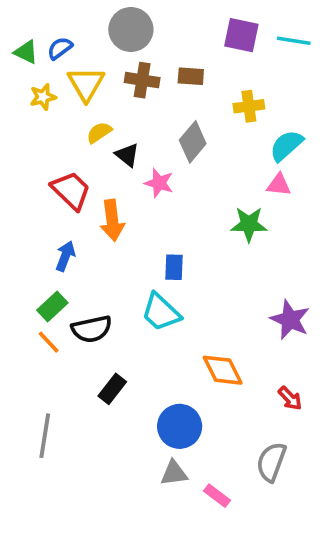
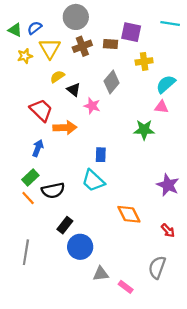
purple square: (241, 35) -> (131, 32), moved
brown cross: (142, 80) -> (82, 46), turned -30
orange arrow: (112, 220) -> (65, 128), turned -85
blue circle: (180, 426) -> (80, 247), moved

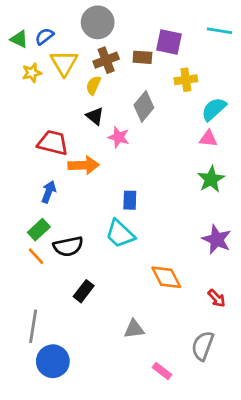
yellow semicircle: (57, 77) -> (93, 85), moved, turned -32
red trapezoid: (41, 110) -> (53, 143), turned -30
green star: (144, 130) -> (211, 179), moved, turned -30
blue circle: (80, 247) -> (53, 361), moved
gray triangle: (101, 274) -> (134, 329), moved

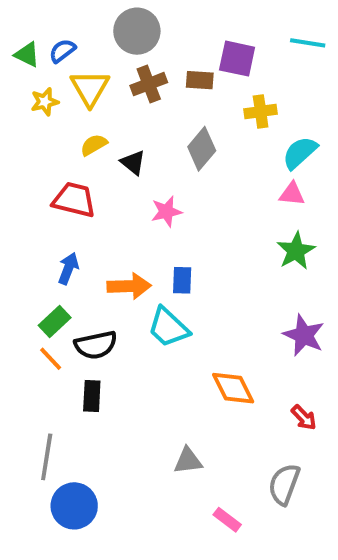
yellow semicircle: (93, 85) -> (94, 145), moved, turned 36
pink star: (119, 137) -> (166, 212), moved, turned -30
orange arrow: (84, 165) -> (129, 286), moved
black rectangle: (84, 291) -> (92, 396), moved, turned -35

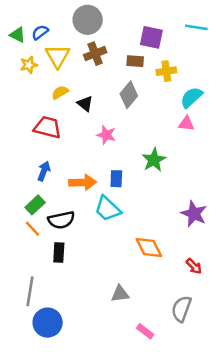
brown rectangle: (200, 80) -> (135, 61), moved
pink star: (166, 212) -> (106, 135), turned 30
green star: (296, 251) -> (154, 160), moved

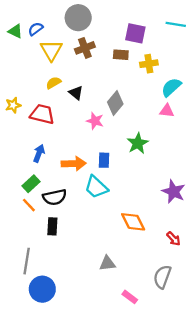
yellow star: (29, 65) -> (13, 105), moved
gray diamond: (129, 95) -> (115, 103), moved

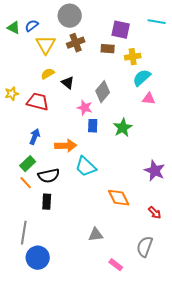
cyan semicircle: (171, 87) -> (142, 78), moved
blue rectangle: (104, 160) -> (93, 126), moved

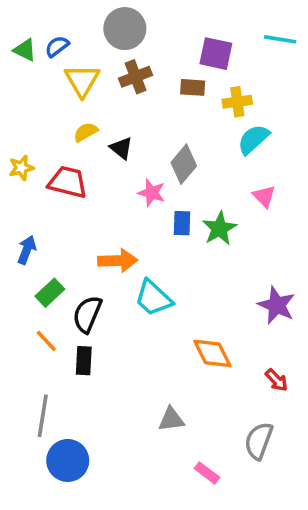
pink triangle: (149, 99) -> (264, 196), moved, turned 40
blue rectangle: (93, 126) -> (182, 223), moved
blue arrow: (35, 137) -> (27, 250), moved
black semicircle: (49, 176) -> (87, 314), turned 125
orange line: (26, 183) -> (46, 341), moved

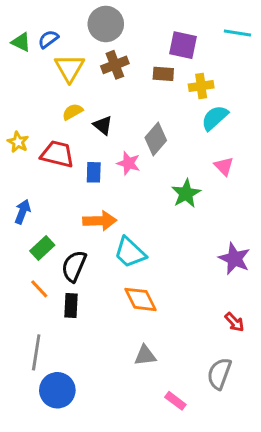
yellow star: (21, 168) -> (18, 142), turned -30
blue rectangle: (182, 223) -> (94, 172), moved
orange diamond: (212, 353) -> (141, 299), moved

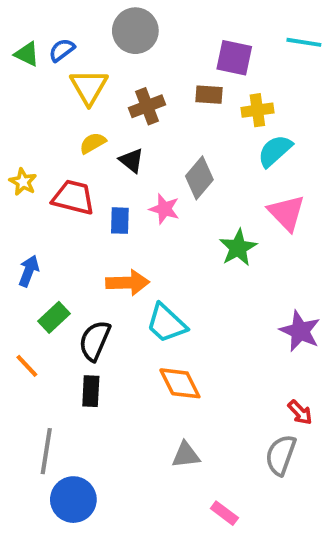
brown cross: (115, 65) -> (147, 106), moved
pink triangle: (224, 166) -> (286, 213), size x1.5
orange line: (39, 289) -> (27, 366), moved
gray semicircle: (219, 374) -> (281, 455), moved

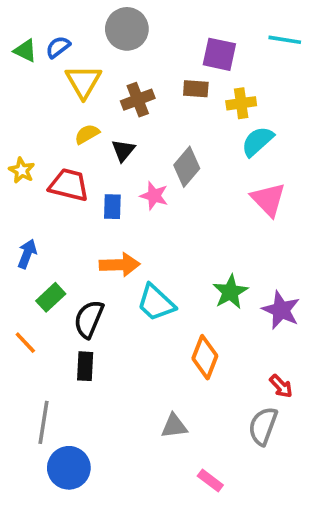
black triangle: (131, 161) -> (123, 150), turned 30
green star: (238, 248) -> (230, 292), moved
orange diamond: (180, 383) -> (205, 357), moved, turned 48

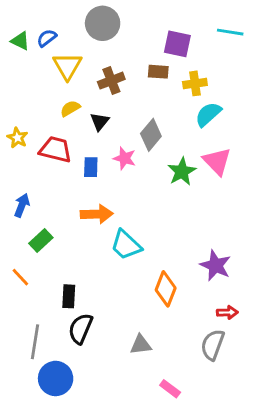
green star: (230, 292) -> (182, 172), moved
purple star: (281, 310) -> (216, 265), moved
black semicircle: (89, 319) -> (81, 329), moved
red arrow: (281, 386) -> (227, 312), turned -48

